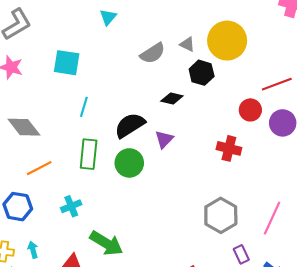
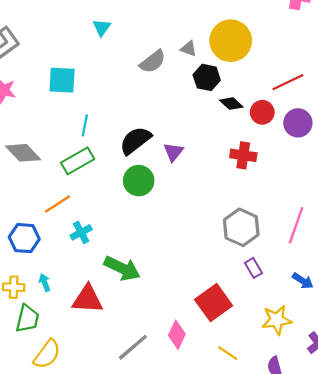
black diamond: (172, 99) -> (231, 104), moved, turned 35
green rectangle: (89, 154) -> (78, 161), moved, turned 60
orange line: (39, 168) -> (57, 204), moved
purple rectangle: (241, 254) -> (253, 268), moved

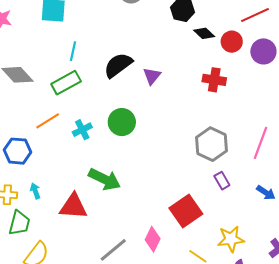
green circle: (139, 181) -> (122, 122), moved
cyan cross: (81, 232) -> (82, 130), moved
yellow star: (277, 320) -> (231, 239), moved

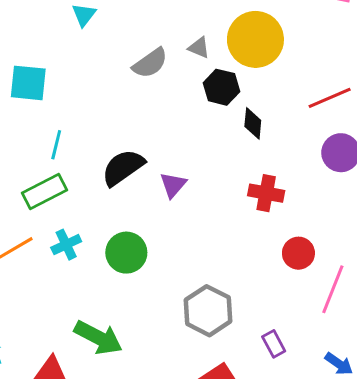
black diamond: (204, 33) -> (253, 123), turned 50
red circle: (232, 42) -> (298, 253), moved
cyan cross: (82, 130) -> (66, 245), moved
gray hexagon: (211, 144) -> (208, 311), moved

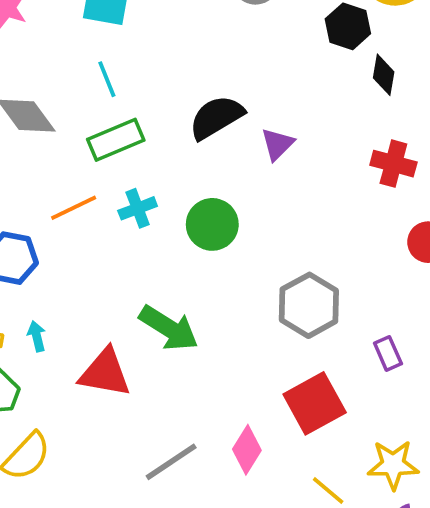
cyan line: (56, 145) -> (107, 79), moved, turned -40

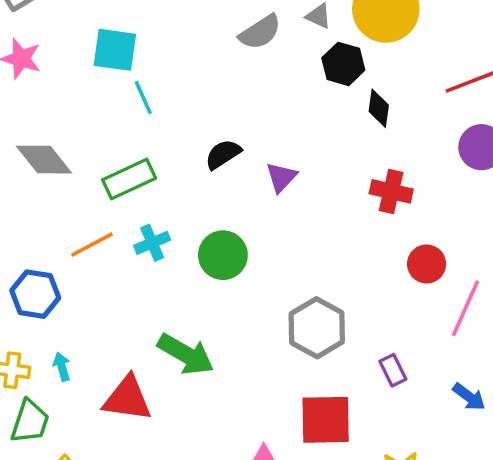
cyan line: (107, 79) -> (143, 98), moved
black semicircle: (216, 117) -> (223, 154), size x0.7
red square: (315, 403) -> (326, 420), turned 30

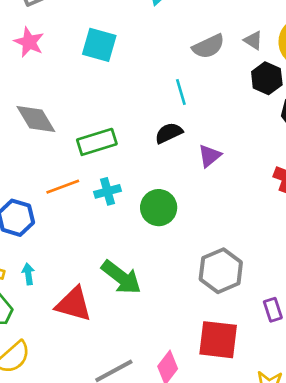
cyan line: (143, 98) -> (181, 92), moved

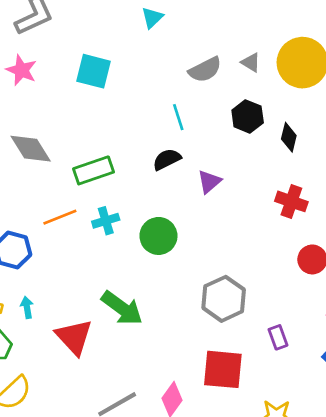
black hexagon: (267, 78) -> (248, 116), moved
red triangle: (74, 304) -> (74, 337), turned 33

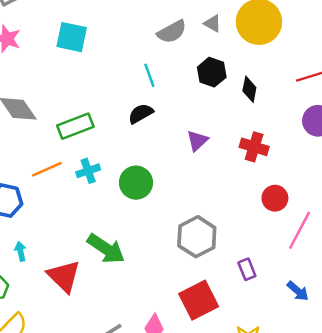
purple triangle: (209, 182) -> (197, 141), moved
red square: (223, 369) -> (199, 300), turned -30

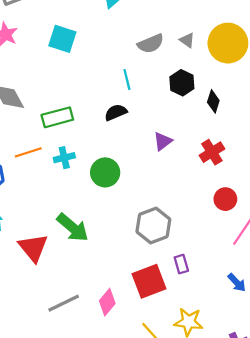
red cross: (254, 147) -> (212, 152), turned 35
purple rectangle: (247, 269) -> (181, 264), moved

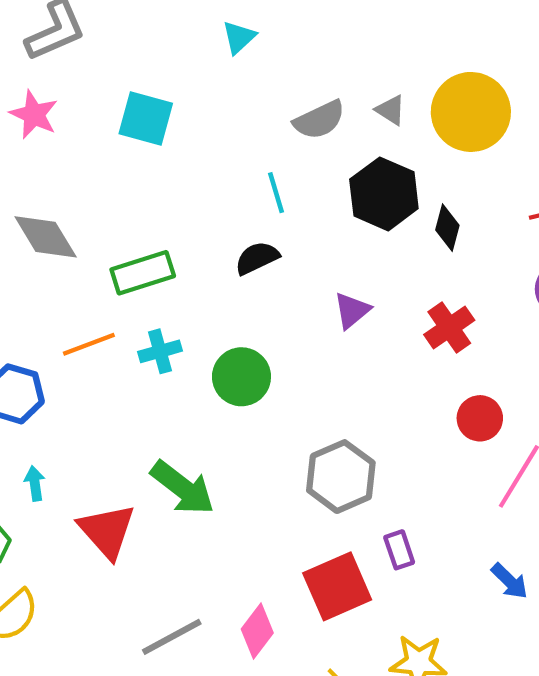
black hexagon: (182, 83) -> (384, 194), size x1.4

